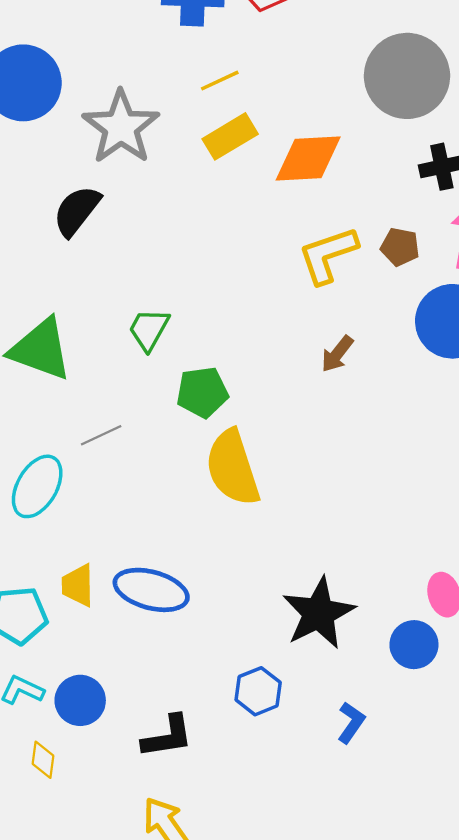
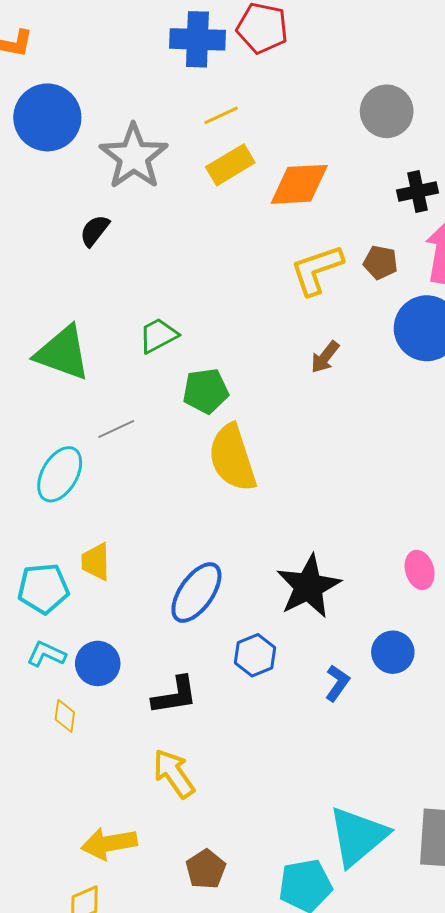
gray circle: (407, 76) -> (387, 111), size x0.7
black semicircle: (77, 211) -> (95, 231), size x0.7
green trapezoid: (149, 329) -> (158, 335), turned 33
blue ellipse: (151, 590) -> (196, 593), moved, turned -70
blue circle: (414, 645) -> (393, 652), moved

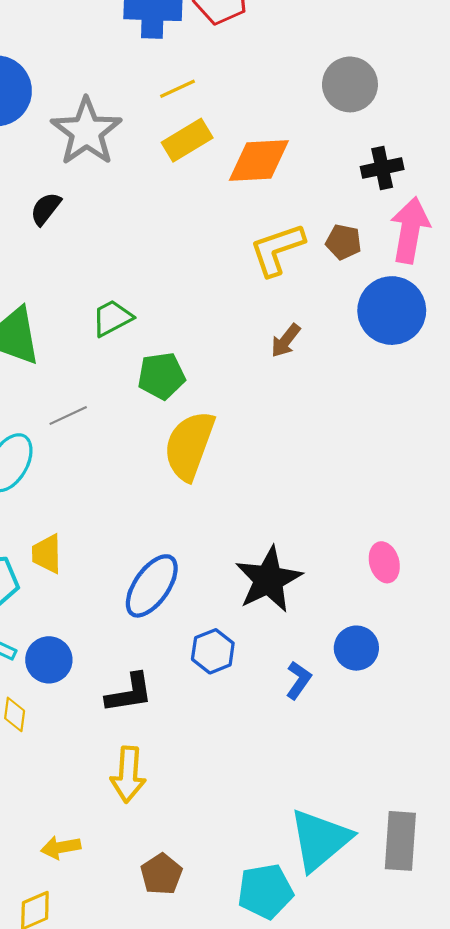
yellow semicircle: (232, 458) -> (189, 446), turned 38
yellow arrow: (174, 774) -> (128, 774), turned -141
yellow arrow: (109, 843) -> (61, 847), size x0.7

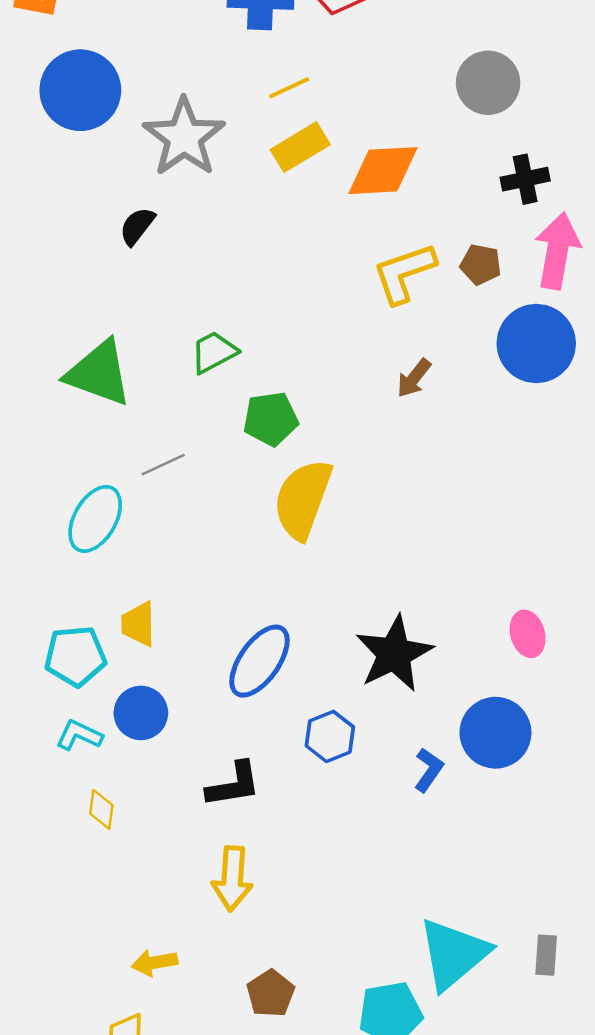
blue circle: (356, 648) -> (495, 733), size x1.4
blue circle: (49, 660) -> (141, 713), moved
gray rectangle: (400, 841) -> (546, 955), size x0.6

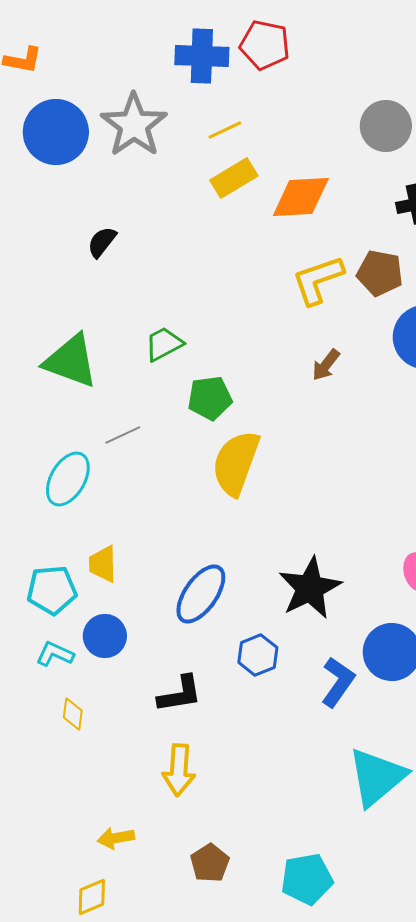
gray star: (184, 137) -> (134, 125), moved
brown pentagon: (481, 264) -> (380, 273), size x1.4
blue L-shape: (429, 770) -> (338, 682), size x1.4
cyan triangle: (453, 954) -> (377, 777), moved

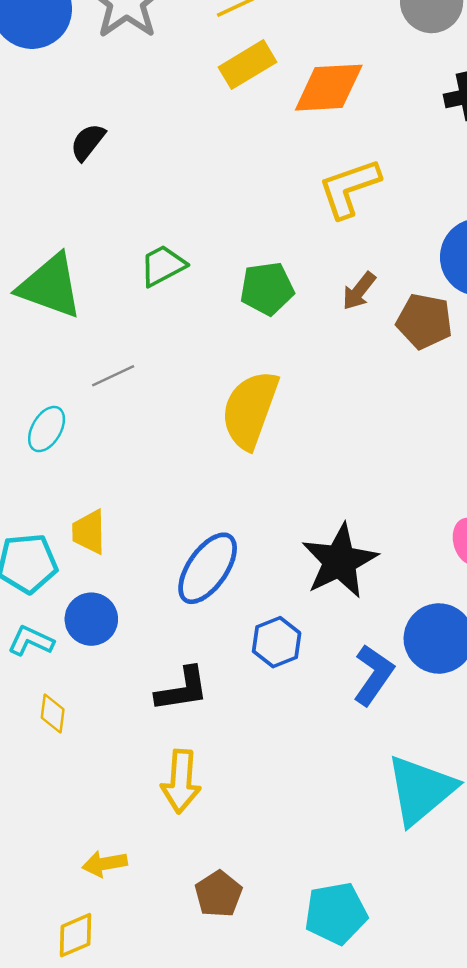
brown pentagon: (380, 273) -> (424, 321), moved
green pentagon: (210, 398) -> (267, 289), moved
cyan ellipse: (68, 479) -> (47, 429), size x0.7

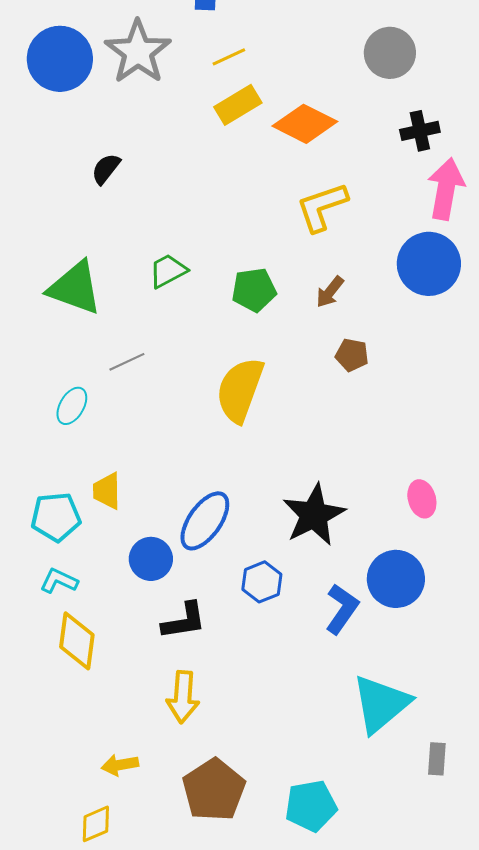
orange diamond: (329, 88) -> (305, 124), turned 30
brown pentagon: (424, 321) -> (352, 355), moved, size x0.7
blue circle: (91, 619) -> (151, 559), moved
yellow diamond: (53, 714) -> (77, 641), size x1.8
brown pentagon: (218, 894) -> (214, 790), size x1.6

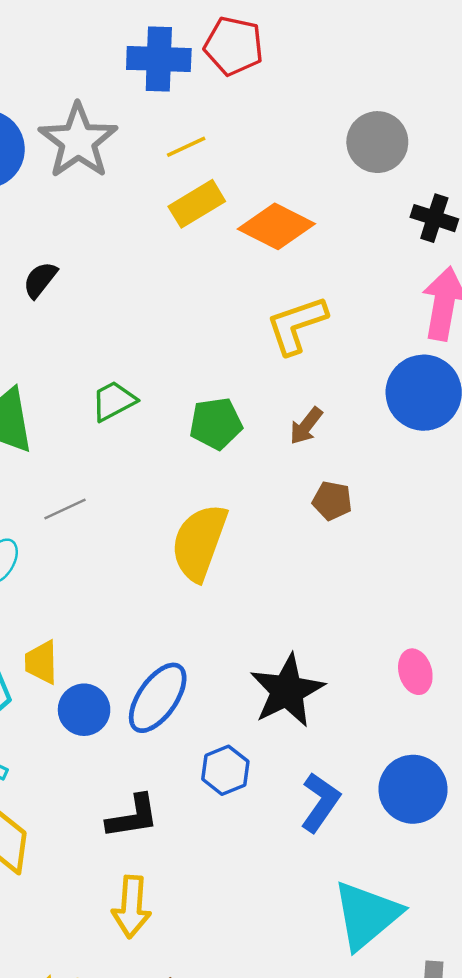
black cross: (420, 131) -> (434, 218), moved, turned 30
blue circle: (151, 559) -> (84, 710), moved
blue circle: (396, 579) -> (413, 789), moved

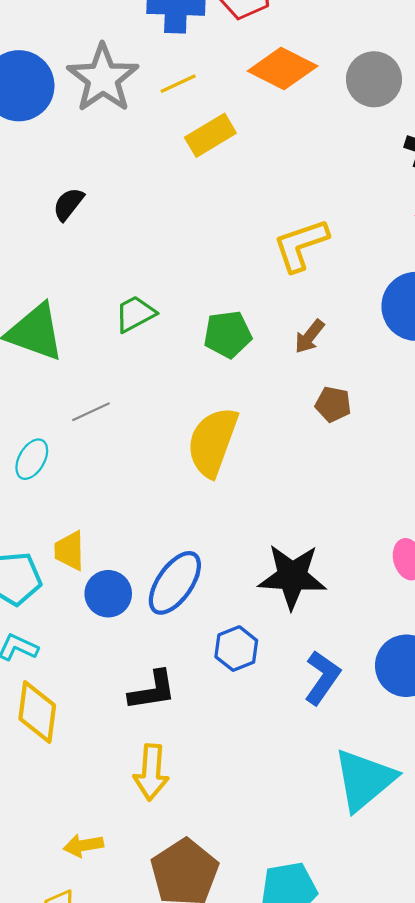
yellow line: (186, 147) -> (178, 84), moved
orange diamond: (276, 226) -> (283, 69), moved
black star: (287, 691) -> (292, 576), turned 30

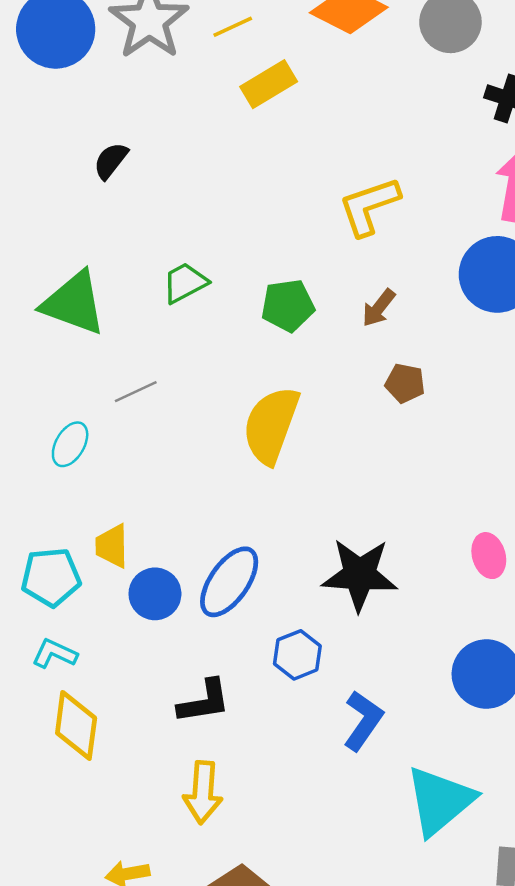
blue L-shape: (322, 678) -> (363, 721), moved

